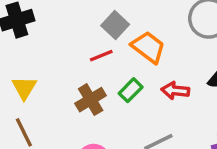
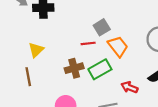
green rectangle: (131, 90) -> (100, 69), size x1.5
red arrow: (175, 91) -> (129, 87), moved

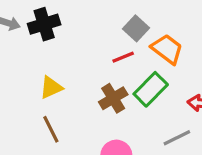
yellow triangle: (36, 50) -> (51, 87), turned 35

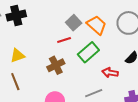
orange trapezoid: (167, 49) -> (97, 25), moved
green rectangle: (151, 89) -> (88, 52), moved

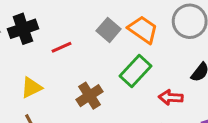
red line: (64, 40) -> (62, 47), moved

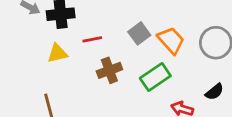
yellow triangle: (31, 88) -> (57, 53), moved
brown cross: (90, 96) -> (109, 70), moved

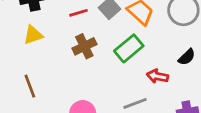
red line: (92, 39) -> (79, 13), moved

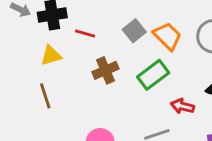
red line: (79, 13) -> (85, 33), moved, turned 30
brown line: (30, 86) -> (45, 96), moved

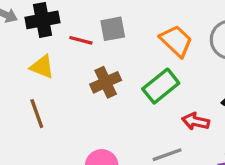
gray square: (134, 31) -> (113, 29), moved, turned 30
yellow triangle: (51, 56) -> (42, 67), turned 40

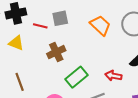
green rectangle: (161, 86) -> (76, 77), moved
brown line: (37, 114) -> (20, 82), moved

